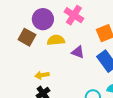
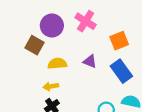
yellow semicircle: (56, 40) -> (57, 64), moved

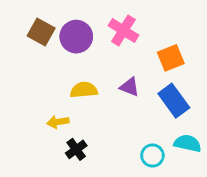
brown square: (34, 45) -> (41, 32), moved
yellow arrow: (51, 86) -> (58, 122), moved

